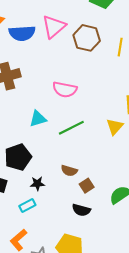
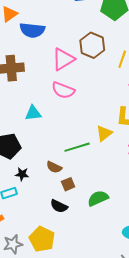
pink triangle: (54, 27) -> (63, 59), moved
green line: (71, 128) -> (77, 147), moved

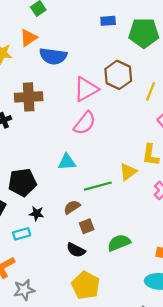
pink semicircle: (63, 90) -> (85, 123), turned -75
cyan triangle: (33, 113) -> (67, 162), moved
brown semicircle: (54, 167) -> (72, 207), turned 119
yellow pentagon: (42, 239) -> (86, 285), moved

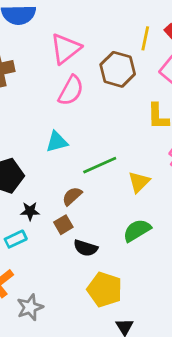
brown hexagon: (118, 75) -> (118, 69), moved
yellow triangle: (128, 172) -> (139, 182), moved
brown square: (87, 226) -> (63, 225), moved

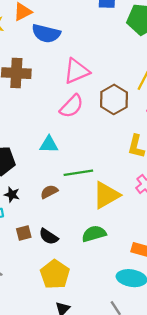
yellow triangle: (139, 182) -> (106, 195), size x1.5
brown square: (63, 225) -> (24, 233), moved

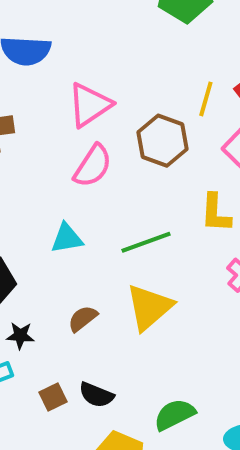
green line: (78, 173) -> (146, 242), moved
yellow triangle: (106, 195) -> (149, 307), moved
green semicircle: (94, 234) -> (174, 415), moved

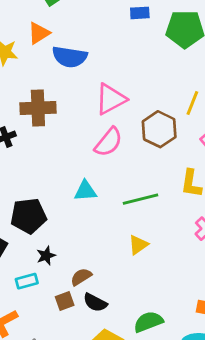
yellow triangle: (149, 307) -> (138, 245), size x0.6
brown semicircle: (83, 319) -> (81, 277), moved
black star: (20, 336) -> (46, 256), turned -30

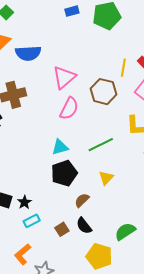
black pentagon: (29, 216) -> (64, 173), moved
black star: (46, 256) -> (24, 202), moved
brown semicircle: (81, 277) -> (82, 200), moved
black semicircle: (95, 303) -> (84, 226), turned 36

